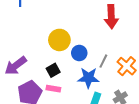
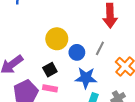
gray line: (103, 61) -> (100, 48), moved

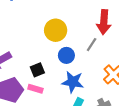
yellow circle: (57, 39) -> (56, 30), moved
gray line: (100, 48) -> (92, 45), moved

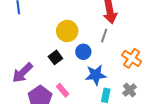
black square: (37, 70) -> (55, 57), moved
pink rectangle: (35, 89) -> (63, 90), turned 48

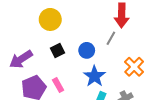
yellow circle: (67, 31) -> (50, 19), moved
blue star: (96, 75) -> (94, 76), turned 30

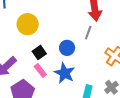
blue star: (94, 76) -> (65, 73), moved
pink rectangle: (58, 85) -> (40, 71), moved

